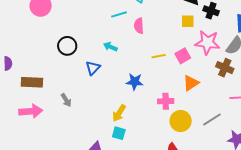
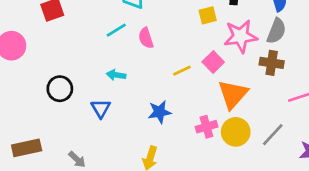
orange triangle: (191, 83) -> (233, 94), size x1.4
yellow circle: (181, 121) -> (236, 132), moved

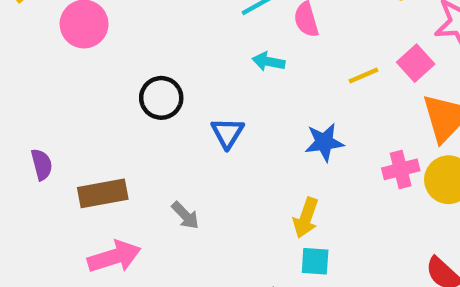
cyan arrow: (116, 75) -> (269, 62), moved

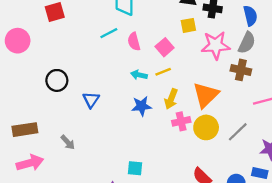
cyan arrow: (269, 62) -> (139, 75), moved
pink square: (416, 63) -> (165, 47), moved
yellow arrow: (306, 218) -> (171, 99), moved

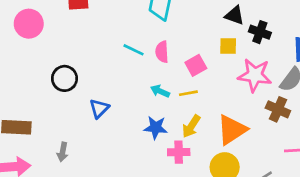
cyan line: (109, 33) -> (133, 50), moved, turned 42
pink cross: (181, 121) -> (179, 152), moved
gray arrow: (68, 142) -> (63, 152), turned 42

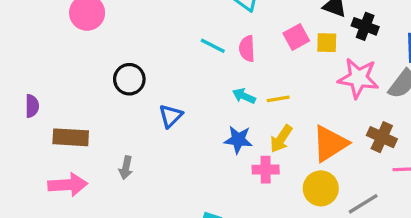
pink square: (196, 65) -> (296, 37), moved
brown cross: (278, 109) -> (382, 137), moved

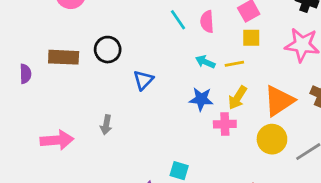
yellow square: (327, 43) -> (251, 38), moved
cyan line: (213, 46) -> (178, 20), turned 30
brown rectangle: (71, 137) -> (64, 57), moved

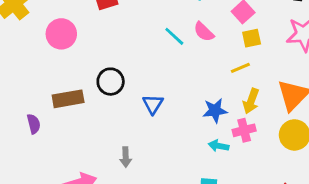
pink semicircle: (207, 22) -> (204, 32), turned -30
cyan arrow: (205, 62) -> (219, 146), moved

